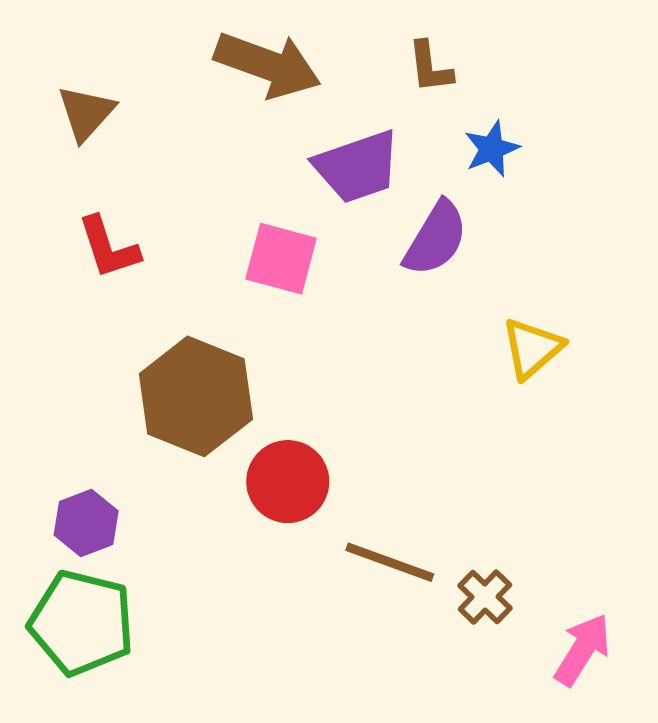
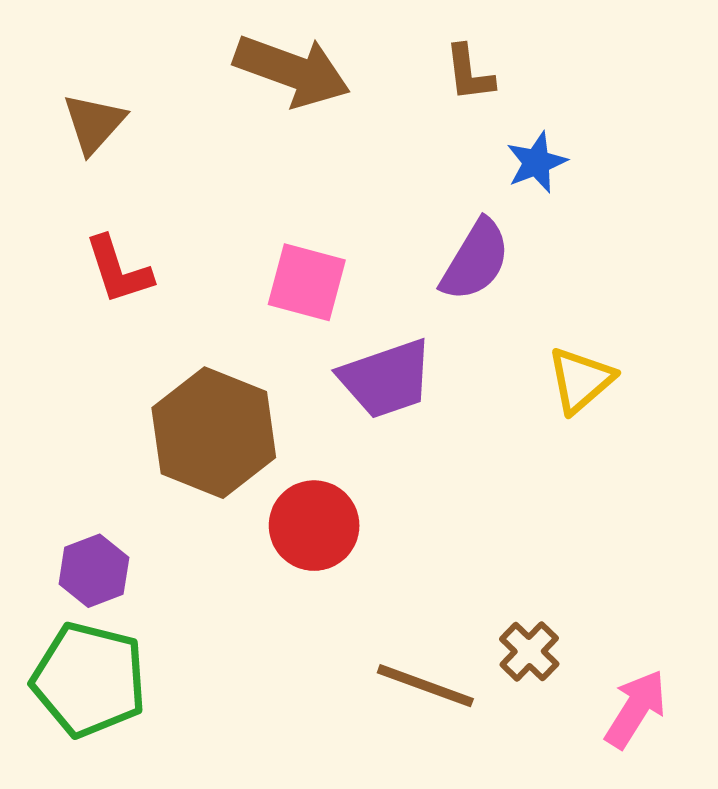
purple trapezoid: (357, 167) -> (386, 379), moved
brown line: (390, 562) -> (425, 686), moved

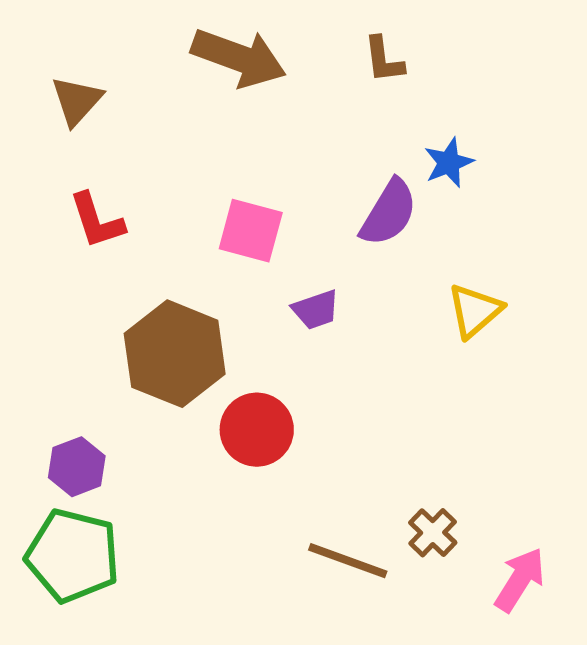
blue star: (537, 162) -> (449, 163), moved
purple trapezoid: (386, 379) -> (316, 310), size x0.6

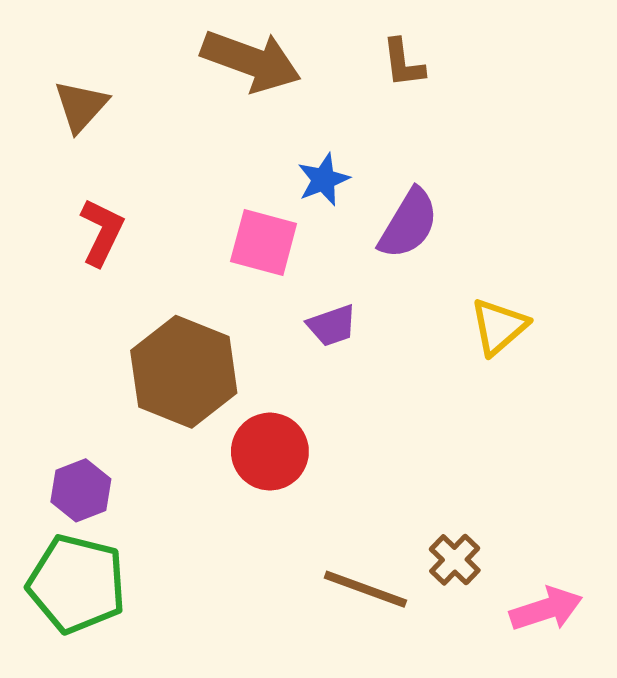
blue star: (449, 163) -> (323, 180), moved
red L-shape: (97, 221) -> (102, 232), turned -136
pink arrow: (520, 580) -> (546, 609), turned 40

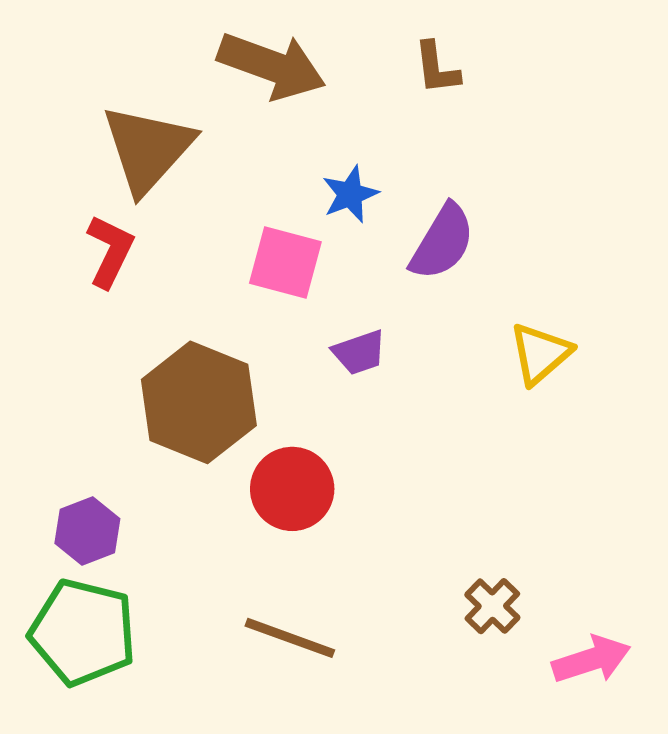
brown triangle: (81, 106) -> (148, 149), moved, size x1.6
brown line: (365, 589) -> (290, 638), moved

